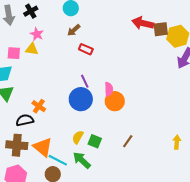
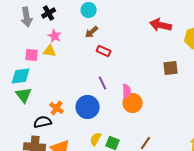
brown square: (161, 29) -> (171, 68), moved
blue circle: (81, 99) -> (88, 107), moved

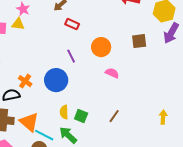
pink semicircle: (127, 91) -> (112, 73), moved, turned -64
orange circle: (133, 103) -> (101, 47), moved
yellow semicircle: (96, 139) -> (64, 112), turned -32

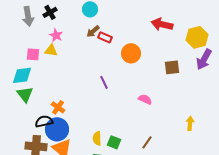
red rectangle: (72, 24) -> (105, 37), moved
orange circle: (101, 47) -> (131, 53), moved
blue circle: (56, 80) -> (57, 129), moved
yellow arrow: (163, 117) -> (190, 123), moved

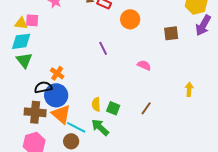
yellow triangle: (51, 50) -> (21, 23), moved

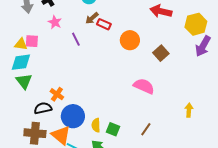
brown square: (171, 33) -> (161, 53), moved, turned -35
purple line: (103, 48) -> (76, 39), moved
pink semicircle: (144, 65) -> (144, 86), size x1.5
blue circle: (56, 95) -> (73, 116), moved

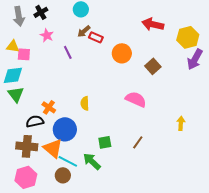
yellow triangle: (21, 44) -> (13, 46), moved
yellow semicircle: (96, 125) -> (85, 103), moved
green square: (113, 129) -> (105, 142), turned -32

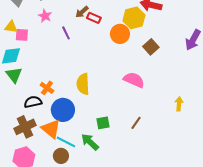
yellow hexagon: (188, 37) -> (134, 18), moved
yellow semicircle: (85, 103) -> (83, 84), size x1.5
brown cross: (27, 146) -> (25, 127), turned -30

